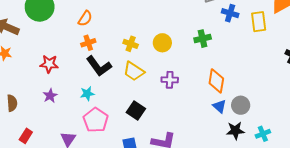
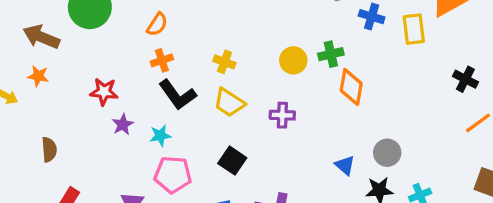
yellow circle: (162, 43) -> (293, 60), moved
orange diamond: (216, 81) -> (351, 87), moved
purple star: (50, 96) -> (123, 125), moved
blue triangle: (219, 106) -> (345, 165), moved
pink pentagon: (96, 120) -> (173, 175), turned -30

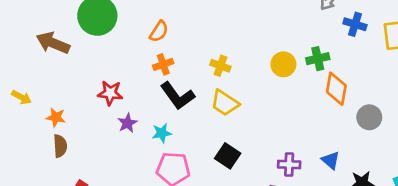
orange star: (38, 76) -> (56, 117), moved
purple cross: (282, 115) -> (289, 165), moved
gray circle: (387, 153) -> (369, 117), moved

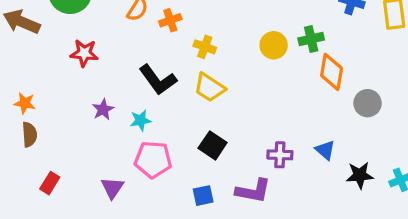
orange cross: (163, 64) -> (170, 20), moved
red star: (110, 93) -> (84, 53), moved

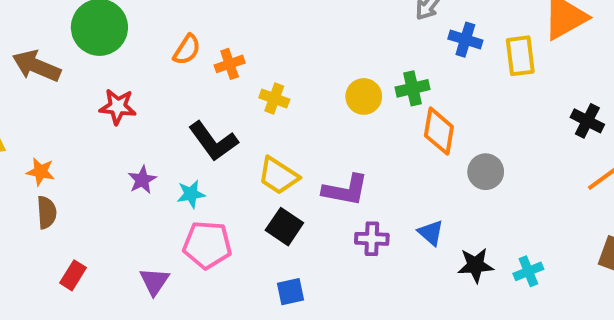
yellow trapezoid: (209, 88) -> (278, 176), moved
purple L-shape: (253, 191) -> (345, 190), moved
blue square: (203, 196) -> (291, 292), moved

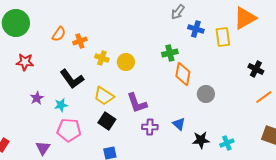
yellow circle: (364, 96) -> (126, 62), moved
purple L-shape: (345, 190) -> (137, 103), turned 60

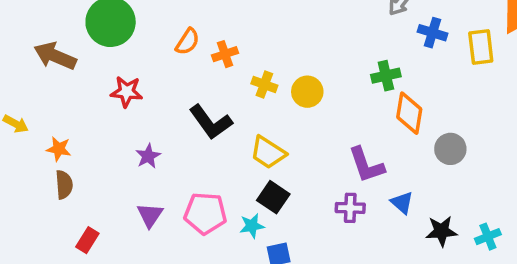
purple L-shape: (137, 103) -> (366, 165), moved
cyan star: (61, 105) -> (252, 226), moved
purple triangle: (43, 148) -> (150, 215), moved

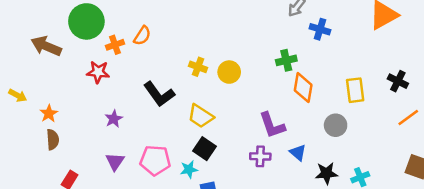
yellow rectangle: (481, 47) -> (355, 90), moved
orange cross: (225, 54) -> (115, 45), moved
orange star: (59, 149) -> (49, 114), turned 30
gray circle: (450, 149) -> (336, 125), moved

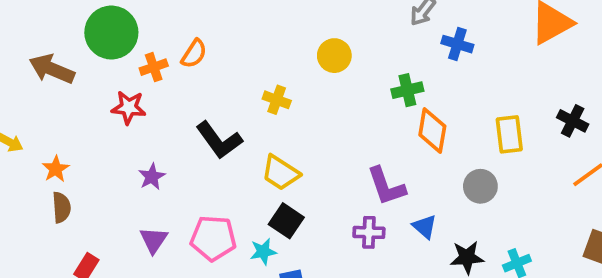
yellow circle: (229, 72) -> (334, 56), moved

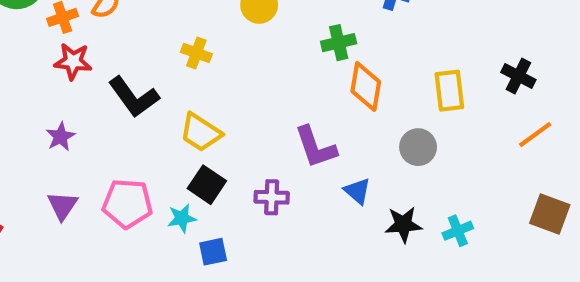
red star: (129, 107) -> (73, 61), moved
purple cross: (369, 232) -> (272, 197), moved

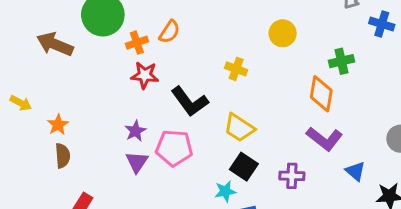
orange diamond: (366, 86) -> (321, 94), moved
purple L-shape: (316, 147) -> (324, 139), turned -33
pink pentagon: (127, 204) -> (174, 148), moved
purple triangle: (63, 206) -> (137, 162), moved

